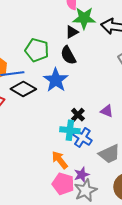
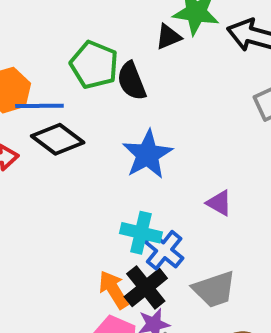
black semicircle: (68, 55) -> (132, 81), moved
blue star: (56, 80) -> (147, 154), moved
black cross: (78, 115) -> (146, 287), moved, size x1.5

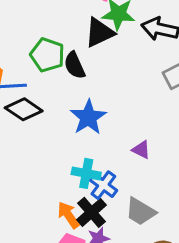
black triangle: (168, 37) -> (99, 33), size x1.6
gray trapezoid: (214, 289) -> (140, 212), turned 52

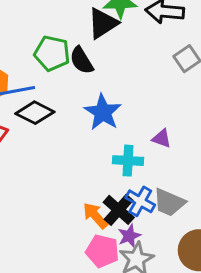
cyan cross: (86, 173) -> (128, 161), moved
blue cross: (103, 185) -> (140, 201), moved

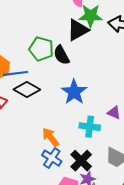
blue cross: (140, 201) -> (52, 158), moved
orange arrow: (95, 216) -> (51, 137), moved

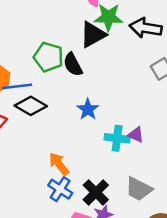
blue star: (74, 92) -> (88, 109), size x0.7
cyan cross: (90, 127) -> (117, 138), moved

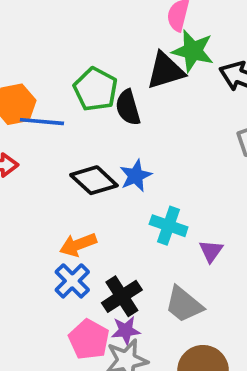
black diamond: (31, 106) -> (94, 180), moved
purple triangle: (136, 135) -> (211, 251), moved, turned 30
orange arrow: (59, 164) -> (78, 245), turned -85

